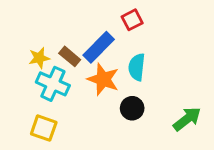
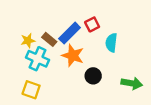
red square: (132, 20) -> (92, 24), moved
cyan semicircle: (137, 67) -> (111, 43), moved
green arrow: (187, 119) -> (132, 83), turned 48

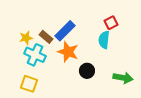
red square: (92, 24) -> (111, 23), moved

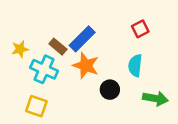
yellow star: (26, 38) -> (20, 49), moved
cyan semicircle: (104, 40) -> (135, 66), moved

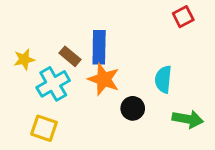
red square: (140, 29) -> (183, 17), moved
blue rectangle: (82, 39) -> (99, 47), turned -44
cyan cross: (44, 69) -> (53, 84), turned 36

